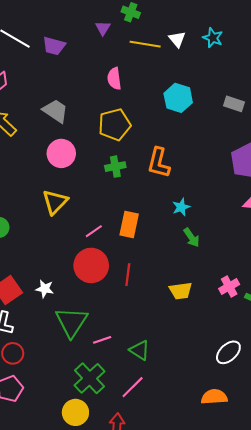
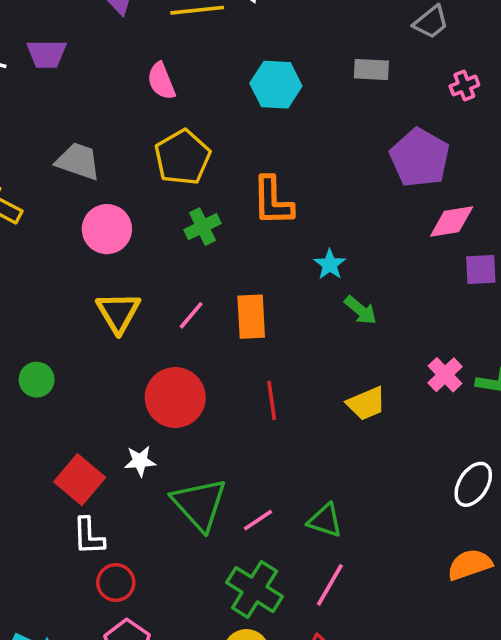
pink line: (94, 231) -> (191, 315), moved
red circle: (91, 265) -> (175, 398), moved

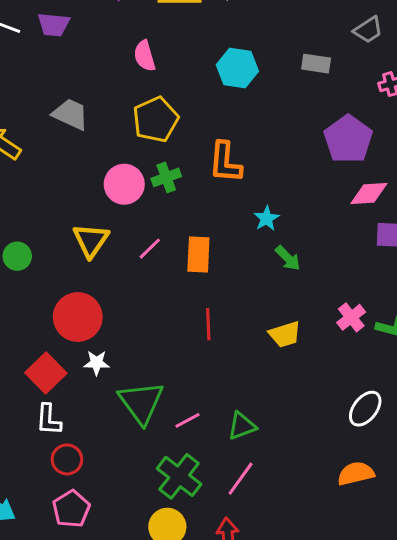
pink circle: (107, 229) -> (124, 184), moved
green circle: (37, 380) -> (17, 256), moved
red circle: (175, 398) -> (78, 317), moved
green triangle: (325, 520) -> (242, 426), turned -44

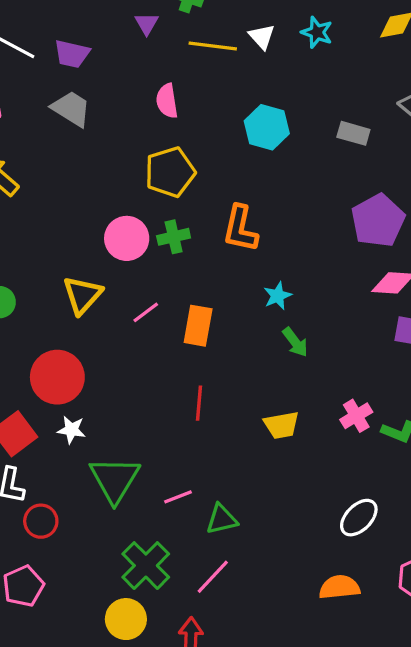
gray trapezoid: (70, 114) -> (71, 109), moved
pink line: (188, 420) -> (178, 497), moved
red circle: (67, 459) -> (41, 521), moved

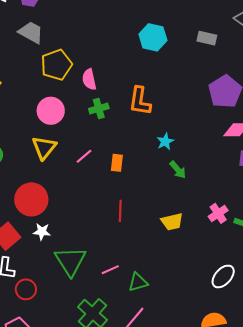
pink semicircle: (167, 101) -> (89, 79), moved
yellow pentagon: (170, 172) -> (56, 65), moved
pink circle: (127, 238) -> (51, 111), moved
orange rectangle: (198, 326) -> (117, 163), size x0.7

